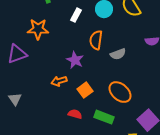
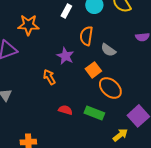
gray semicircle: (118, 54) -> (108, 50), turned 56
orange arrow: (59, 81) -> (49, 77), turned 77
orange square: (85, 90) -> (93, 70), moved

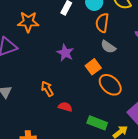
orange semicircle: (86, 36) -> (102, 23), moved
orange arrow: (49, 77) -> (47, 89), moved
green rectangle: (94, 113) -> (97, 123), moved

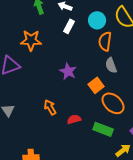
gray semicircle: (108, 47) -> (111, 65), turned 35
red semicircle: (65, 107) -> (74, 119), moved, turned -32
green rectangle: (97, 123) -> (103, 129), moved

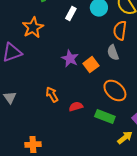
orange star: (31, 40) -> (33, 28), turned -30
orange semicircle: (105, 41) -> (120, 31), moved
orange square: (96, 85) -> (91, 65), moved

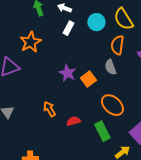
green rectangle: (105, 117) -> (102, 131), turned 42

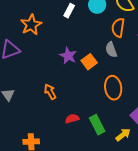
orange ellipse: (112, 105) -> (113, 88), turned 40
red semicircle: (73, 121) -> (72, 119), moved
green rectangle: (102, 131) -> (97, 125), moved

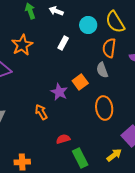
white rectangle: (69, 11) -> (63, 43), moved
purple star: (68, 56) -> (59, 92), moved
green rectangle: (97, 125) -> (80, 158), moved

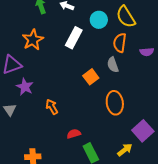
white rectangle: (63, 43) -> (74, 38), size x1.5
purple star: (59, 92) -> (25, 87), moved

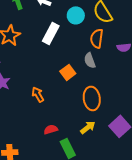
orange arrow: (52, 107) -> (38, 94), moved
yellow arrow: (125, 150) -> (88, 127), moved

